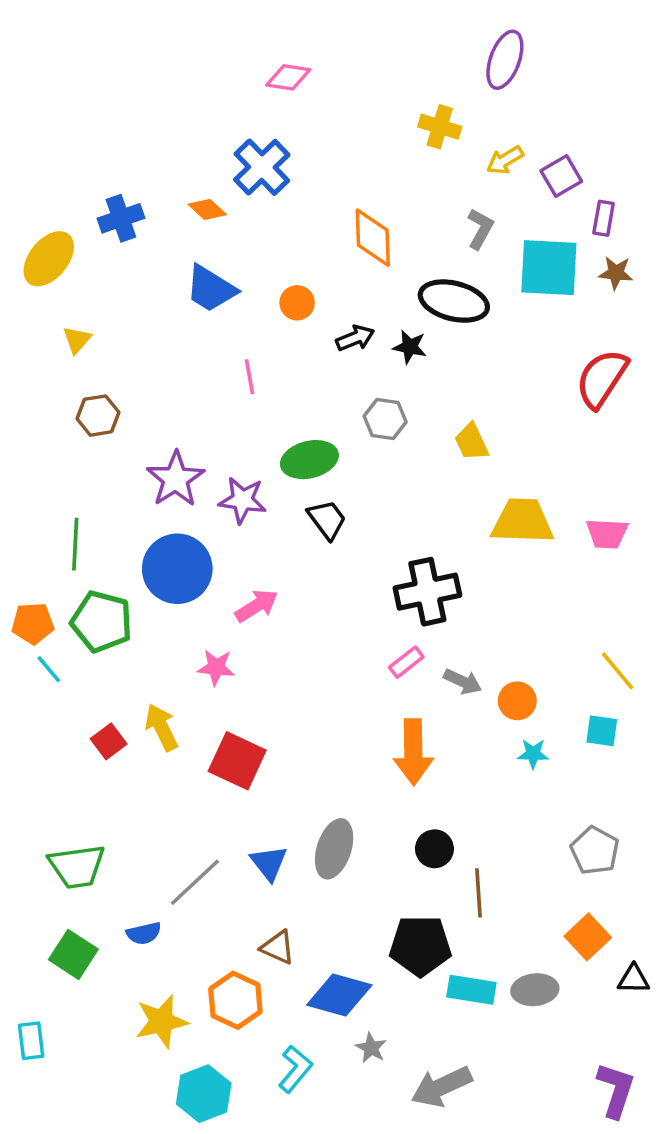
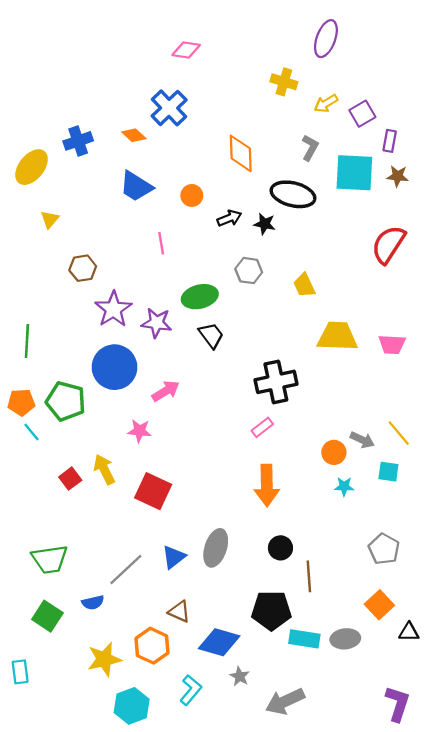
brown hexagon: (98, 416) -> (83, 268), moved
green line: (75, 544) -> (27, 341), moved
gray arrow: (463, 681) -> (362, 440), moved
blue triangle: (269, 863) -> (174, 557), turned 30

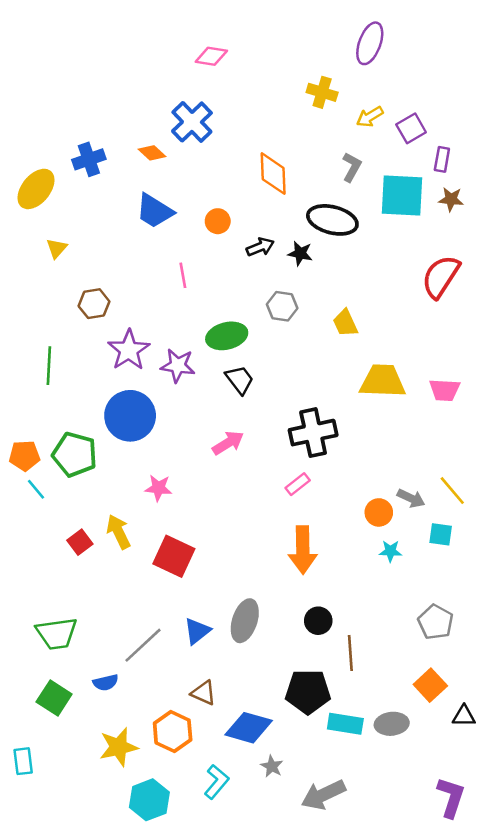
green line: (27, 341) -> (49, 366), moved
pink arrow: (166, 391) -> (228, 443), moved

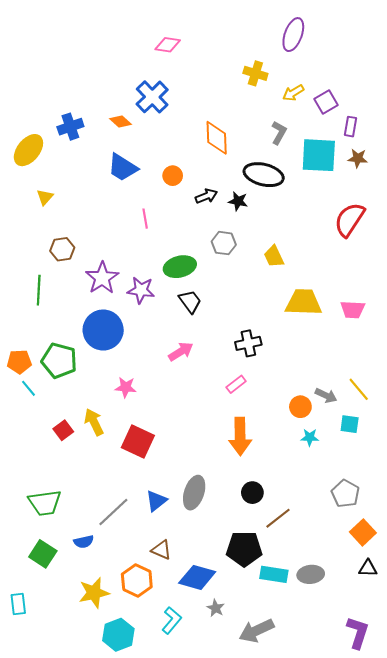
brown hexagon: (94, 304) -> (62, 249), moved
black cross: (313, 433) -> (248, 343), size x0.7
brown line: (350, 653) -> (278, 518), turned 56
orange square: (430, 685) -> (363, 532), moved

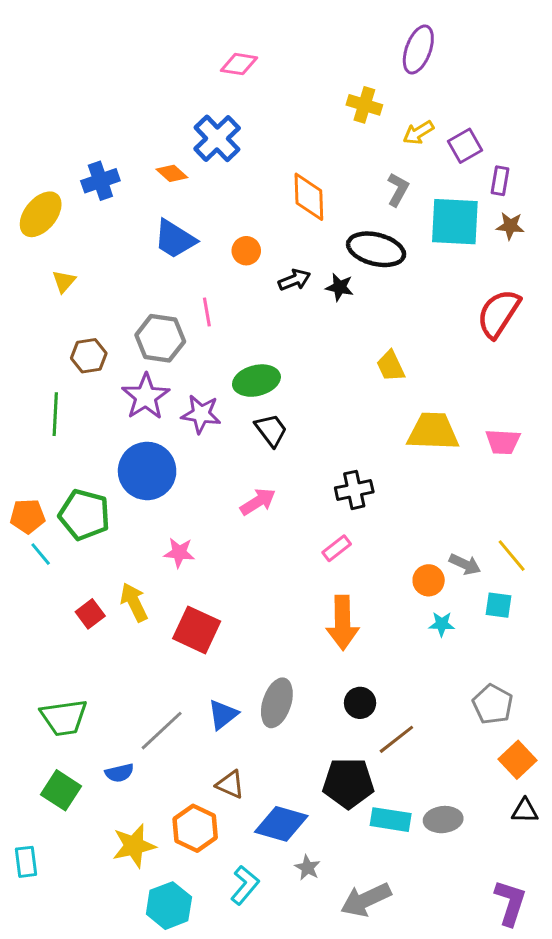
gray hexagon: (224, 243) -> (160, 338), moved, size x1.4

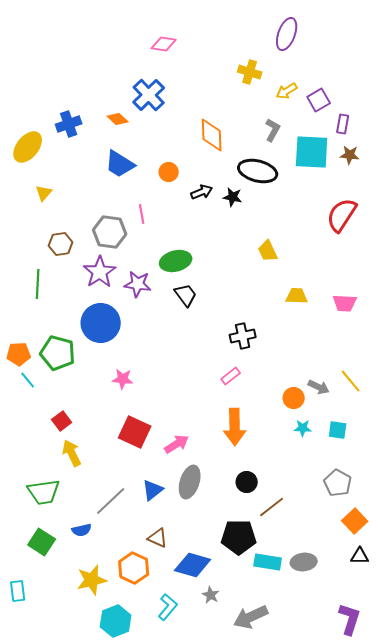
yellow trapezoid: (433, 432) -> (297, 296), size x0.6
pink arrow: (258, 502) -> (177, 444), moved
yellow arrow: (134, 602) -> (72, 453), moved
cyan square: (499, 605) -> (338, 430), moved

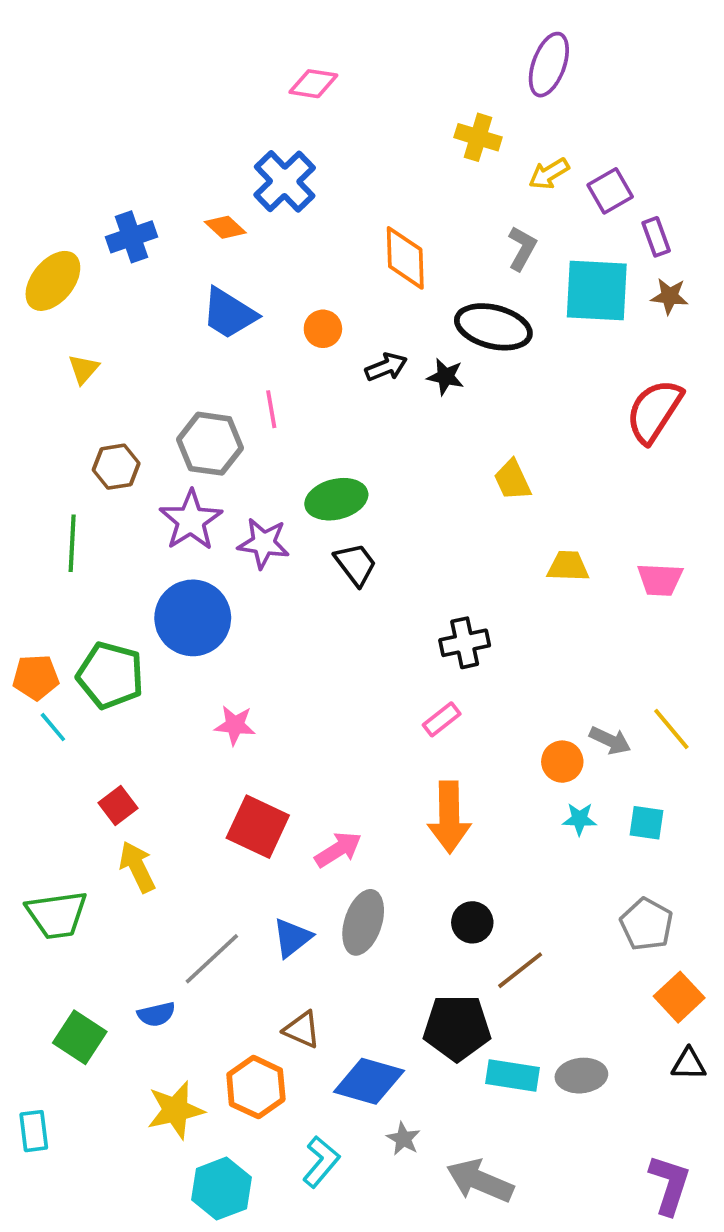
purple rectangle: (343, 124) -> (656, 237), turned -30
green trapezoid: (44, 492) -> (57, 915), moved
gray arrow: (251, 617) -> (480, 1181), turned 48

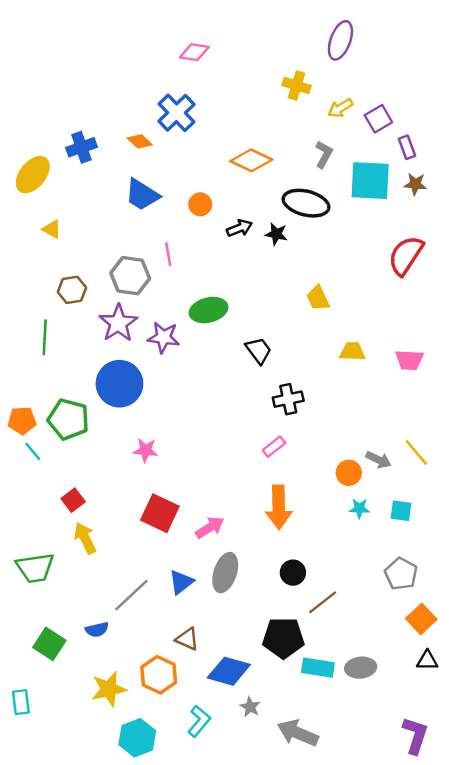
orange diamond: (405, 258) -> (251, 160), turned -63
yellow triangle: (84, 369) -> (52, 229), turned -42
black trapezoid: (355, 564) -> (258, 350), moved

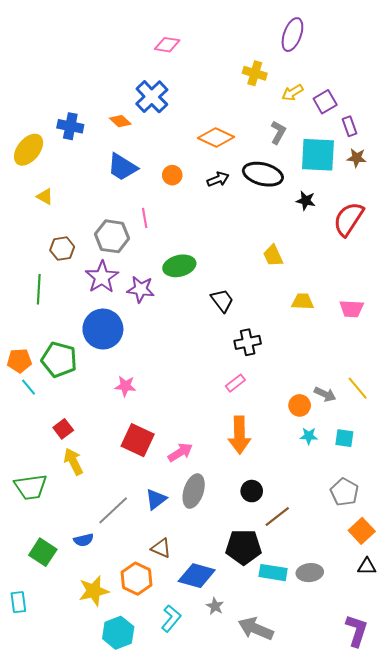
blue cross: (81, 147) -> (70, 126), turned 30
black arrow: (239, 228) -> (218, 179), moved
black star: (276, 234) -> (306, 201), moved

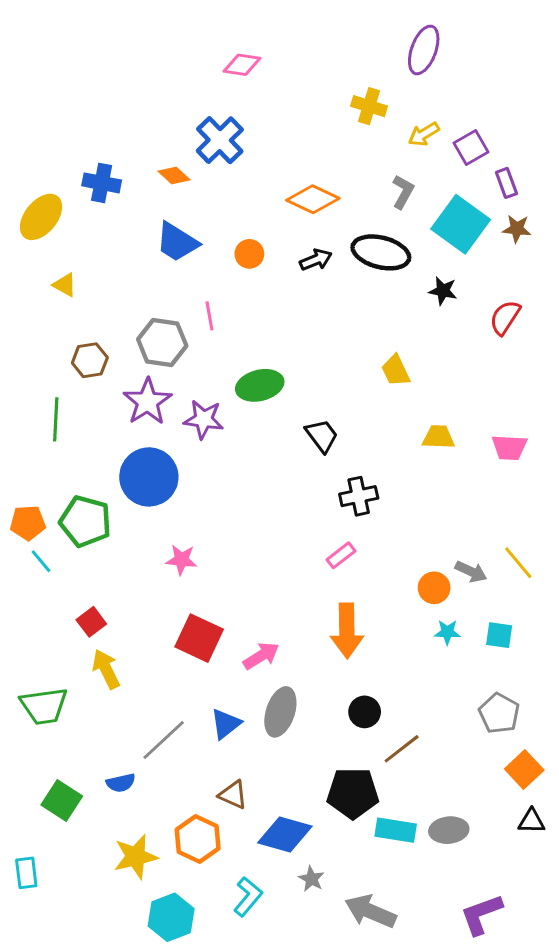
cyan square: (318, 155) -> (461, 224), turned 33
red semicircle: (348, 219) -> (505, 317), size x0.7
purple L-shape: (357, 631) -> (481, 914), moved, turned -128

